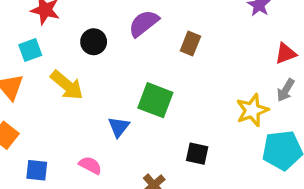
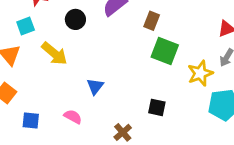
green square: (155, 100) -> (165, 51), moved

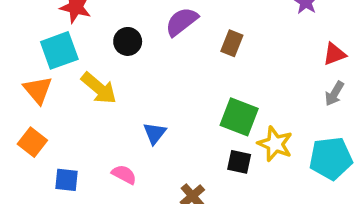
cyan square: (26, 26) -> (59, 50), size x1.5
green square: (165, 51) -> (239, 117), moved
yellow star: (200, 73) -> (275, 144), moved, turned -30

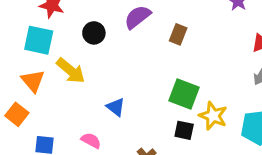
cyan square: (59, 50) -> (39, 40), turned 32
orange triangle: (38, 90) -> (33, 81), moved
blue triangle: (155, 133) -> (116, 107), turned -30

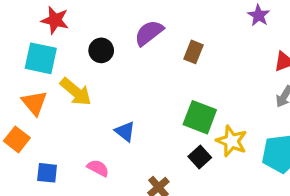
black square: (184, 130) -> (200, 157), turned 36

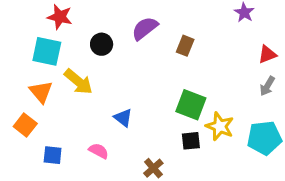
black square: (200, 157) -> (191, 141), turned 36

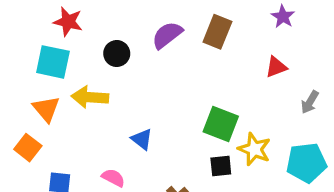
brown rectangle: (185, 46) -> (217, 32), moved, size x1.4
red triangle: (267, 54) -> (276, 67), moved
yellow arrow: (78, 82) -> (90, 97), turned 144

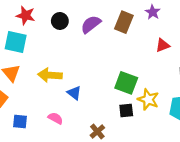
purple star: (283, 17) -> (153, 12), moved
black circle: (117, 54) -> (60, 21), moved
yellow arrow: (90, 97) -> (50, 75), moved

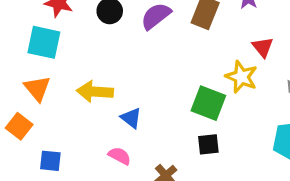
red triangle: (163, 45) -> (263, 47), turned -48
yellow star: (148, 99) -> (241, 77), moved
pink semicircle: (55, 118) -> (120, 156), moved

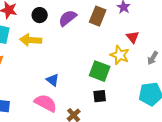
yellow arrow: (95, 92) -> (31, 40), moved
pink semicircle: (120, 156) -> (46, 103), size x1.6

